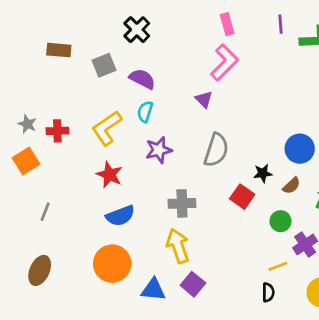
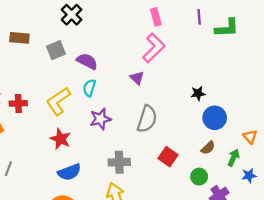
black cross: (137, 30) -> (72, 15), moved
black star: (263, 173) -> (198, 93), moved

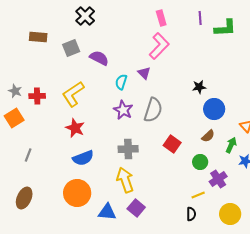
cyan semicircle: (89, 88) -> (121, 82), moved
purple star: (100, 119) -> (123, 110), moved, turned -30

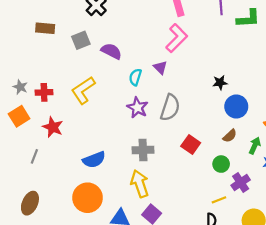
red star: (75, 128) -> (53, 127), moved

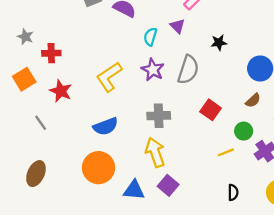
black star: (220, 83) -> (219, 43), moved
gray star: (20, 87) -> (25, 37), moved
yellow L-shape: (83, 90) -> (109, 77), moved
gray line: (34, 156) -> (41, 123), turned -56
yellow line: (219, 200) -> (226, 152), moved

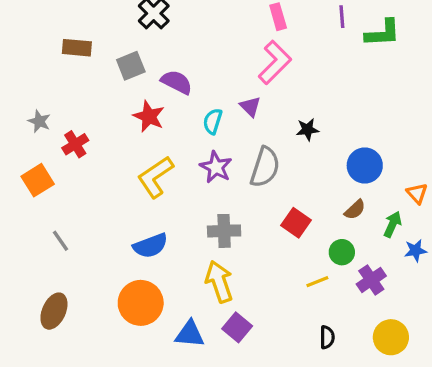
red cross: (51, 53) -> (75, 144), turned -30
red star: (61, 91) -> (149, 116), moved

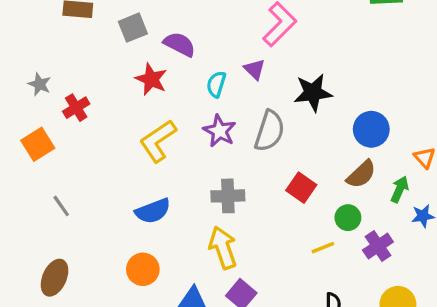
black star: (307, 130) -> (313, 93), size x1.6
brown semicircle: (355, 210) -> (361, 174), size x1.4
orange circle: (141, 303) -> (143, 269), size x0.7

